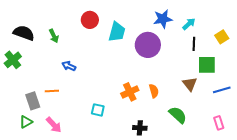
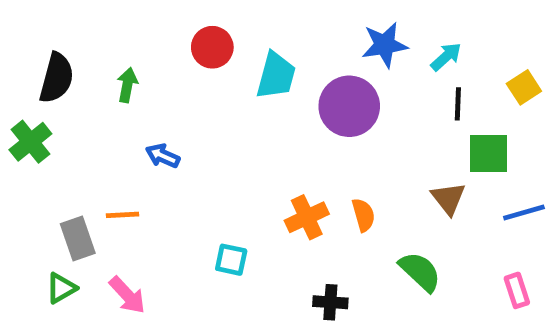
black semicircle: (24, 33) -> (56, 78), turned 85
green arrow: (54, 36) -> (127, 85), turned -144

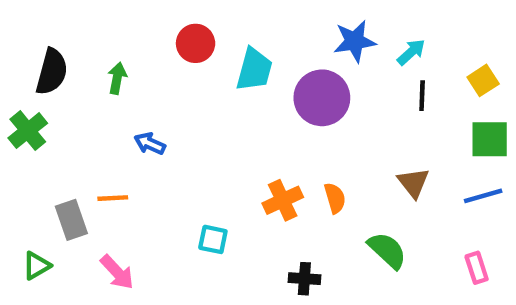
green square: (489, 153) -> (490, 139), moved
green triangle: (61, 288) -> (36, 266), moved

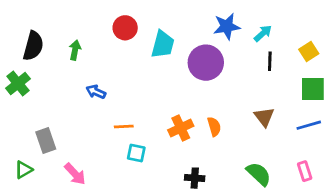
orange line: (113, 198) -> (124, 127), moved
green semicircle: (387, 250) -> (259, 174), moved

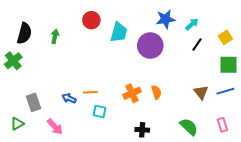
black line: (270, 61) -> (197, 45), turned 32
blue arrow: (96, 92) -> (69, 98), moved
brown triangle: (264, 117) -> (201, 92), moved

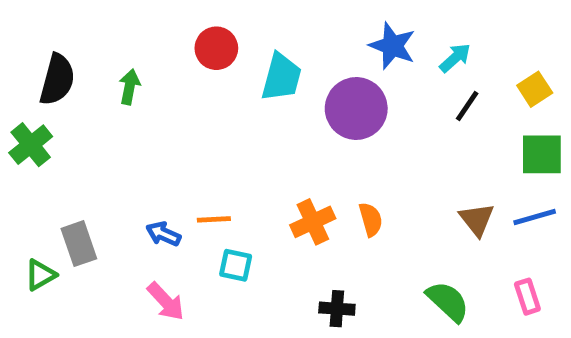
blue star: (165, 19) -> (392, 46), turned 30
green triangle: (17, 124) -> (40, 275), moved
pink arrow: (55, 127) -> (166, 301), moved

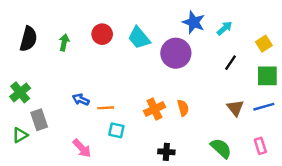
red circle: (216, 48) -> (102, 34), moved
cyan trapezoid: (281, 77) -> (139, 38), turned 125
black line: (467, 106) -> (231, 63), moved
green cross: (31, 145) -> (20, 92), moved
blue arrow: (163, 234) -> (81, 100), moved

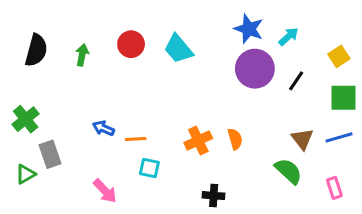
purple circle: (176, 53) -> (255, 69), moved
green semicircle: (221, 148) -> (289, 171), moved

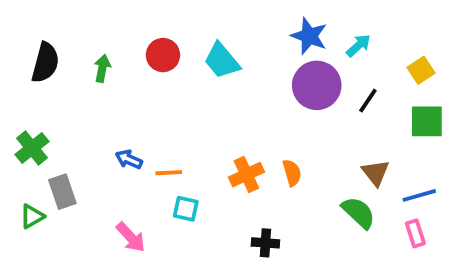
blue line: (339, 137) -> (419, 195), moved

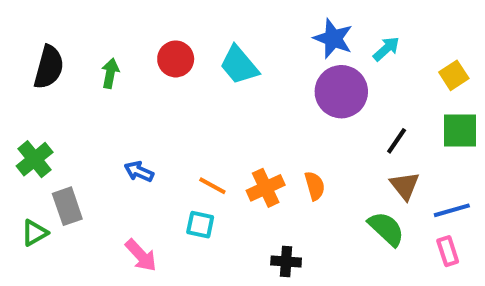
black line: (368, 101) -> (397, 141), moved
orange line: (169, 173) -> (212, 186), moved, turned 32

